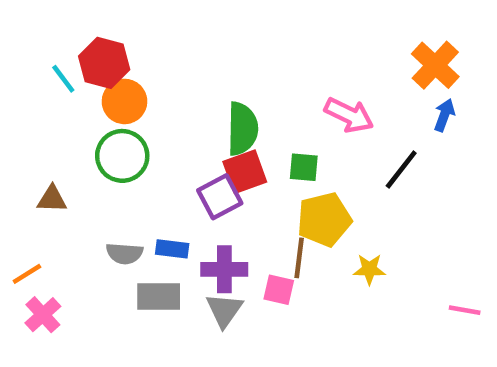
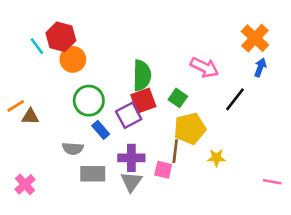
green circle: (122, 156) -> (89, 101), moved
green square: (304, 167) -> (178, 98), turned 30
blue rectangle: (172, 249) -> (101, 130), moved, turned 42
orange line: (27, 274) -> (16, 106), moved

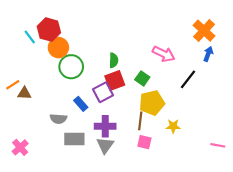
green semicircle: (142, 75) -> (114, 60), size x0.6
green circle: (89, 101) -> (71, 67), moved
pink square: (163, 170) -> (144, 142), moved

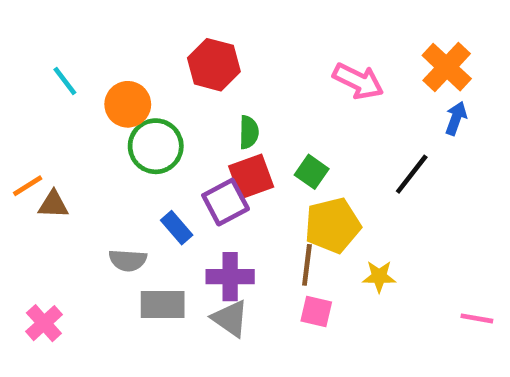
red hexagon: (49, 30) -> (214, 65), moved
pink arrow: (164, 54) -> (358, 81), moved
gray triangle: (105, 145) -> (230, 318), turned -30

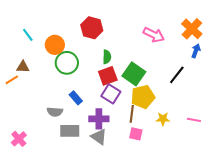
green square: (312, 172) -> (134, 74), size x1.6
purple square: (226, 202) -> (111, 94), moved, turned -30
brown triangle: (53, 204) -> (23, 67), moved
pink line: (477, 318) -> (194, 120), moved

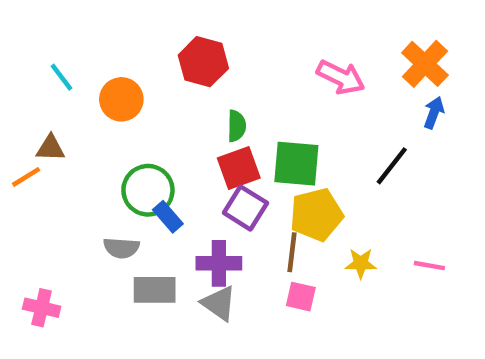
green circle: (67, 63) -> (148, 190), moved
green square: (134, 74) -> (296, 164), turned -30
pink cross: (19, 139) -> (42, 308), turned -35

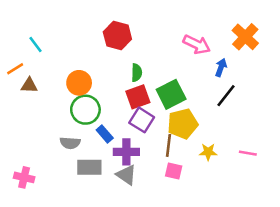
orange circle: (121, 99) -> (79, 83), moved
blue arrow: (434, 113) -> (221, 67), moved
green square: (296, 164) -> (171, 94), turned -32
orange line: (26, 177) -> (15, 69), moved
blue rectangle: (168, 217) -> (105, 134), moved

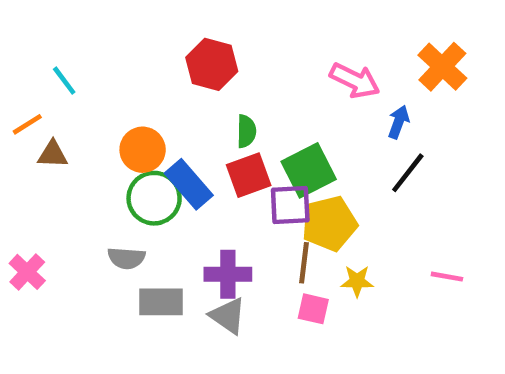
purple square: (142, 120) -> (290, 205), moved, turned -35
blue rectangle: (105, 134) -> (189, 184), moved, size x1.5
yellow star: (208, 152) -> (357, 281), moved
pink cross: (24, 177) -> (27, 272), moved, turned 30

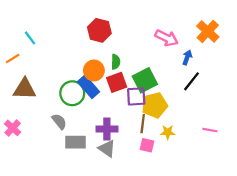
orange circle: (143, 150) -> (94, 70), moved
brown triangle: (53, 154) -> (25, 89), moved, size x1.6
gray semicircle: (126, 258) -> (59, 121), turned -133

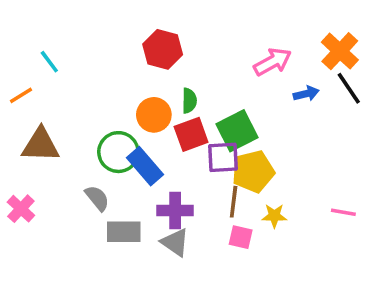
pink arrow: (167, 38) -> (273, 62), turned -55
blue arrow: (187, 57) -> (306, 94), turned 56
black line: (191, 81) -> (349, 88), moved, turned -72
blue rectangle: (89, 87) -> (145, 166), moved

